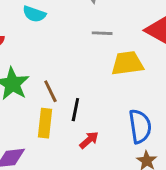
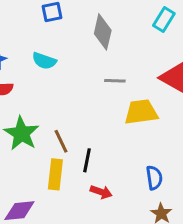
blue semicircle: (140, 126) -> (154, 178), size x0.7
red arrow: (89, 140) -> (101, 192), turned 60

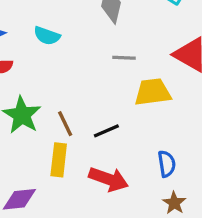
black line: (87, 160) -> (106, 131), moved, turned 55
red arrow: (101, 192) -> (109, 179), size x1.6

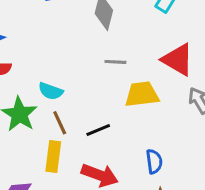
cyan semicircle: (47, 36) -> (51, 91), moved

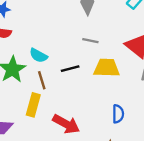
black line: (98, 130) -> (70, 69), moved
blue semicircle: (154, 161) -> (118, 114), moved

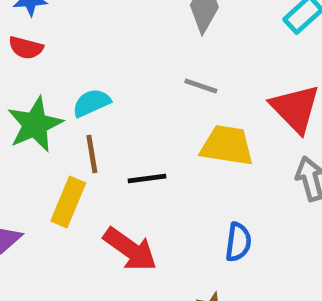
cyan semicircle: (38, 55) -> (91, 103), turned 120
black line: (70, 69) -> (147, 179), moved

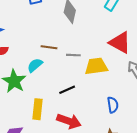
gray line: (201, 86) -> (73, 55), moved
brown line: (92, 154) -> (49, 47), moved, turned -56

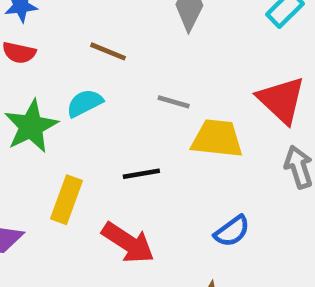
brown line: (49, 47) -> (108, 51), moved
blue semicircle: (113, 105) -> (232, 231), turned 49

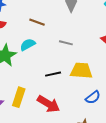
yellow trapezoid: (217, 139) -> (81, 71), moved
yellow rectangle: (66, 200) -> (19, 97), moved

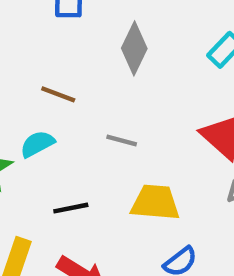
black line: (53, 74) -> (71, 208), moved

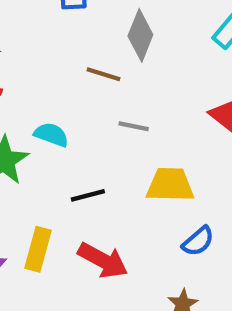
brown line: (58, 94) -> (103, 74), moved
cyan semicircle: (37, 144) -> (51, 135), turned 52

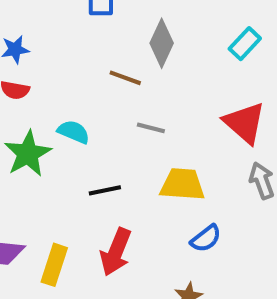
yellow rectangle: (38, 249) -> (54, 265), moved
red arrow: (103, 260) -> (116, 252), turned 81

